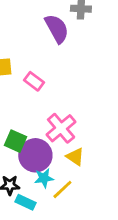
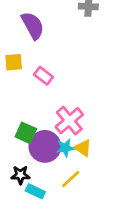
purple semicircle: (57, 29) -> (33, 26), moved
cyan star: (44, 178) -> (65, 148), moved

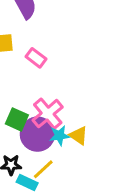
pink cross: (69, 121) -> (48, 114), moved
yellow line: (71, 179) -> (43, 169), moved

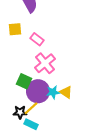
pink cross: (48, 114) -> (45, 63), moved
yellow line: (43, 169) -> (31, 108), moved

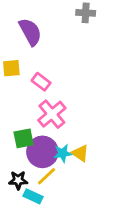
green square: (24, 81) -> (24, 138), turned -35
yellow line: (31, 108) -> (46, 176), moved

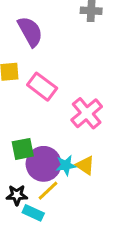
pink rectangle: (41, 82) -> (42, 87), size x1.4
pink cross: (52, 114) -> (87, 113), moved

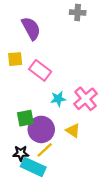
pink cross: (87, 113) -> (85, 99), moved
cyan star: (66, 165) -> (58, 99), moved
cyan rectangle: (33, 213) -> (33, 167), size x1.5

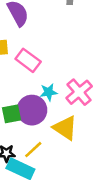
purple circle: (41, 129) -> (32, 110), moved
yellow triangle: (73, 131) -> (65, 128), size x1.5

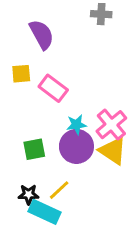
purple circle: (32, 110) -> (76, 146), moved
yellow triangle: (65, 128) -> (113, 151), moved

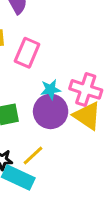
pink rectangle: (53, 88) -> (27, 53), turned 76
pink cross: (111, 125) -> (86, 89), turned -32

